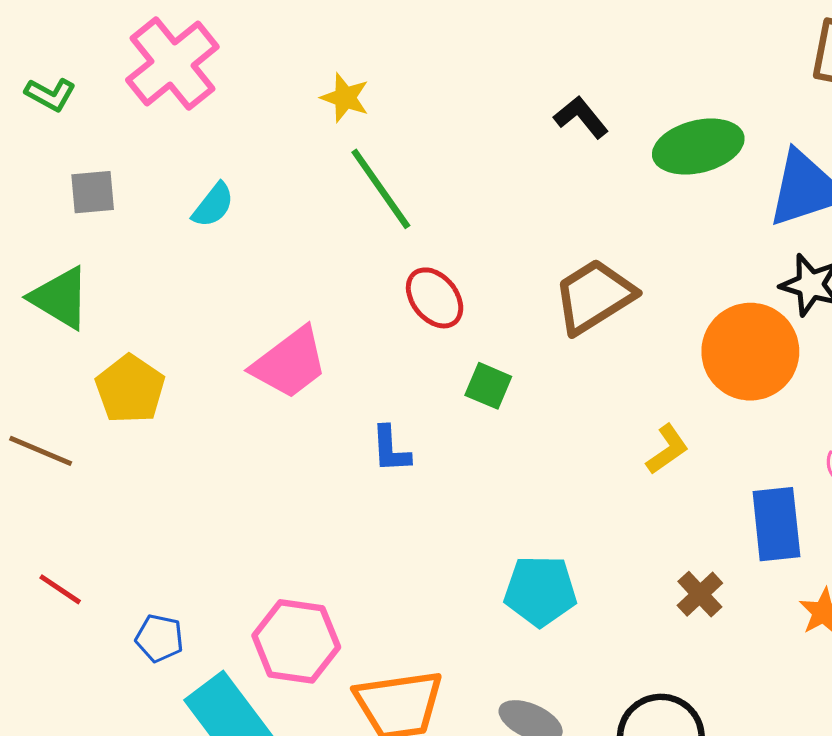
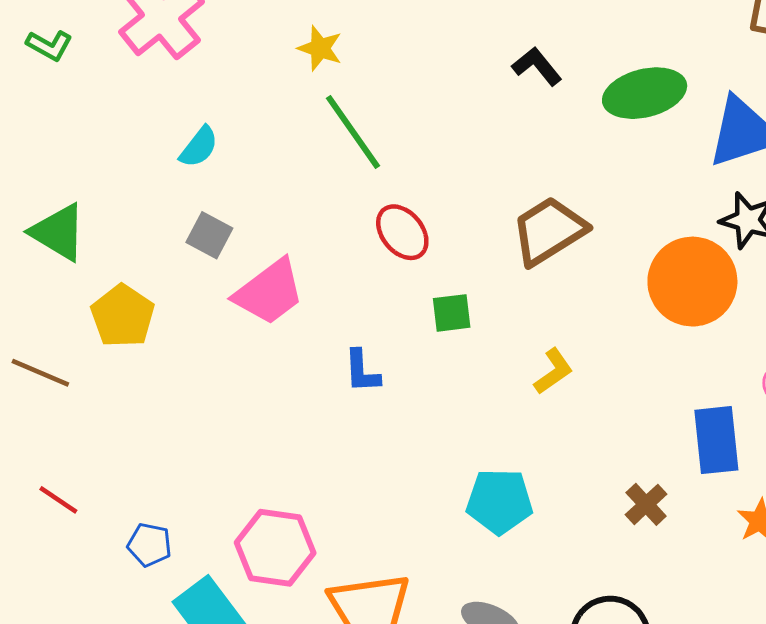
gray square: (93, 192) -> (209, 235), moved, turned 33
green square: (488, 386) -> (452, 313), turned -30
yellow L-shape: (667, 449) -> (553, 371), moved

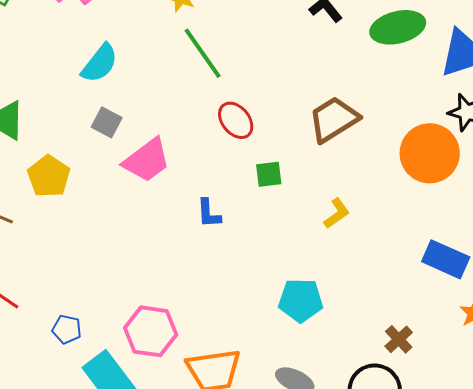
cyan semicircle: (199, 147) -> (100, 63), size x1.4
blue rectangle: (716, 440) -> (446, 259), turned -60
brown cross: (646, 504) -> (399, 339), moved

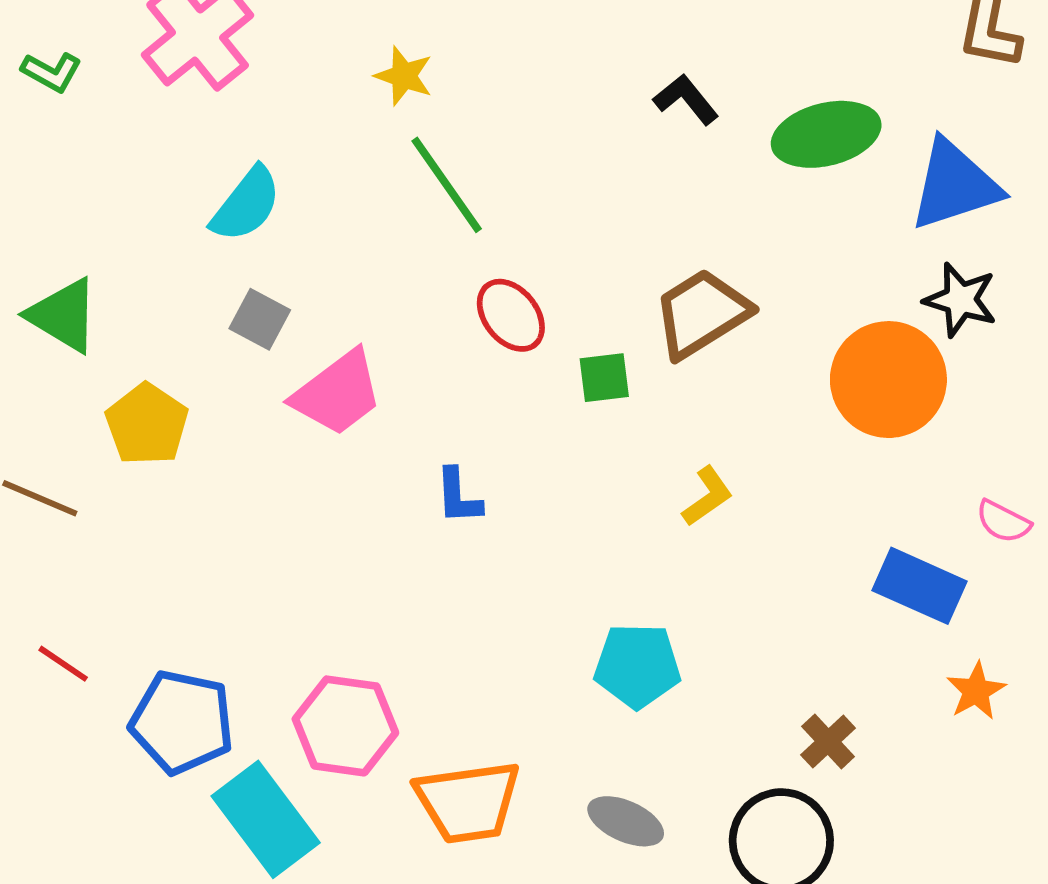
green square: (269, 174) -> (604, 378), moved
blue pentagon: (67, 329) -> (182, 722), size x1.8

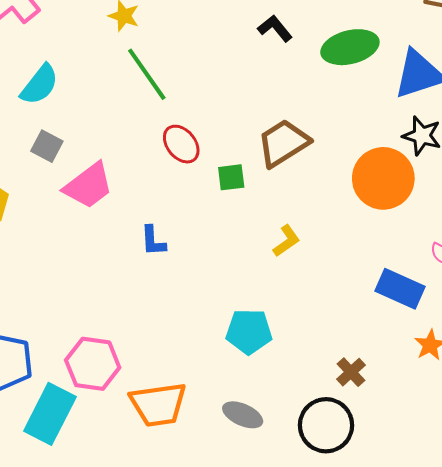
cyan rectangle: (266, 819) -> (50, 414), turned 64

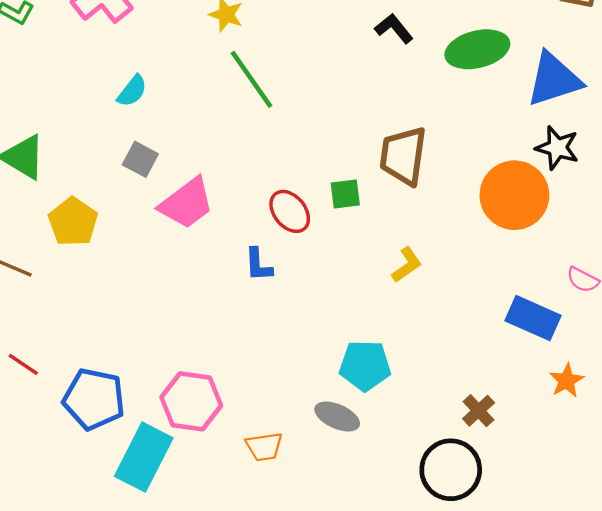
cyan semicircle: (40, 85) -> (132, 91), size x0.7
brown trapezoid: (283, 143) -> (403, 156), turned -50
red ellipse: (181, 144) -> (290, 211), moved
orange trapezoid: (158, 404) -> (264, 447), size x0.6
gray ellipse: (243, 415) -> (337, 416), moved

